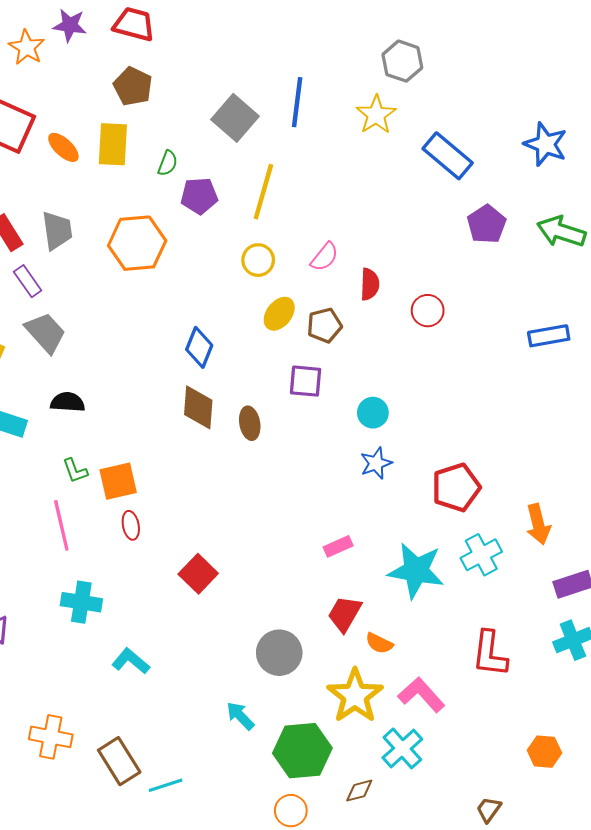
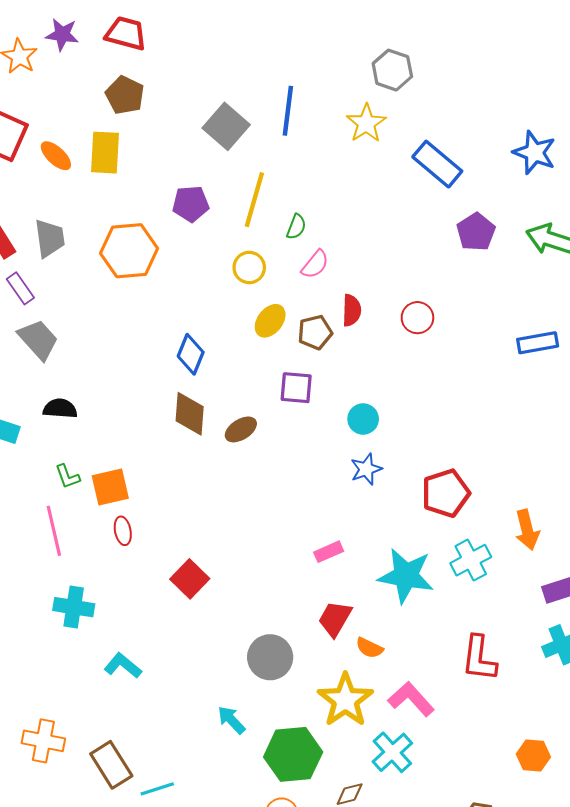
green semicircle: (168, 163) -> (296, 227), moved
red semicircle: (370, 284) -> (352, 310), moved
brown ellipse: (250, 423) -> (241, 429), turned 68

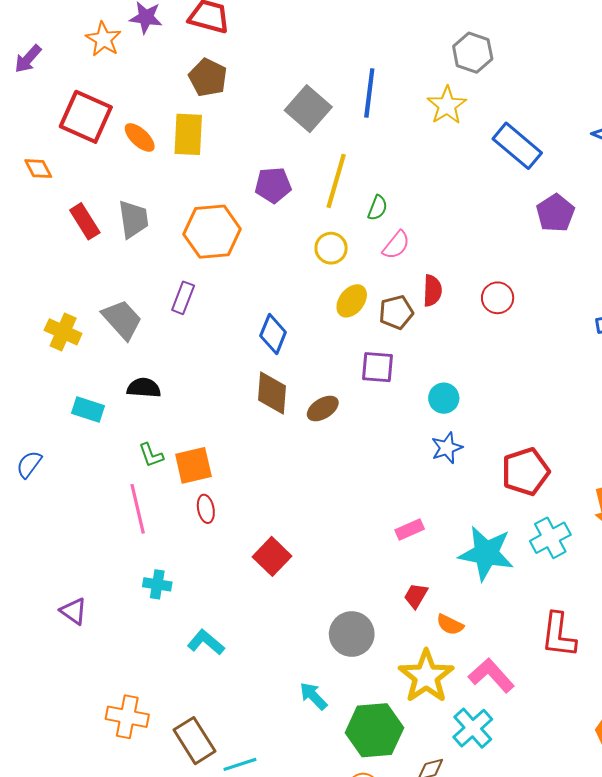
purple rectangle: (20, 288) -> (183, 298), moved, turned 56
cyan cross: (74, 607) -> (157, 584), size x0.7
red trapezoid: (335, 619) -> (416, 596), size x0.7

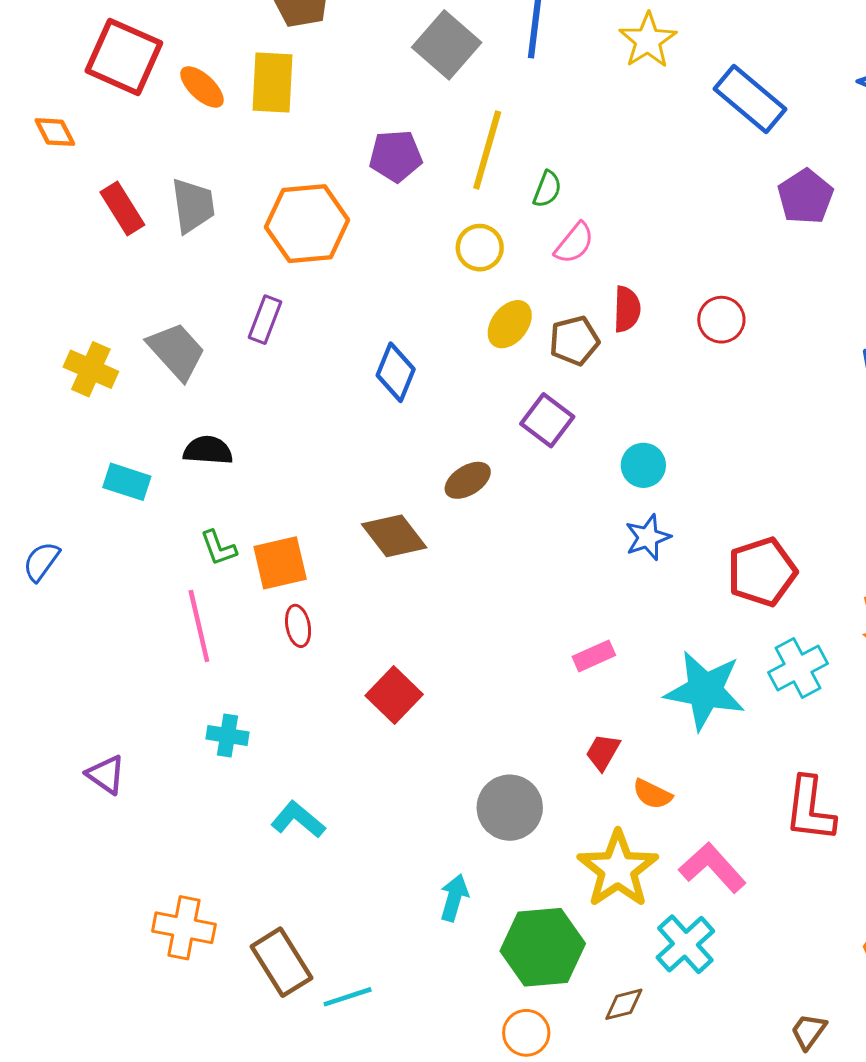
purple square: (378, 367) -> (547, 420), turned 32
brown diamond: (272, 393) -> (394, 536), moved, turned -42
cyan arrow: (313, 696) -> (454, 898), turned 60

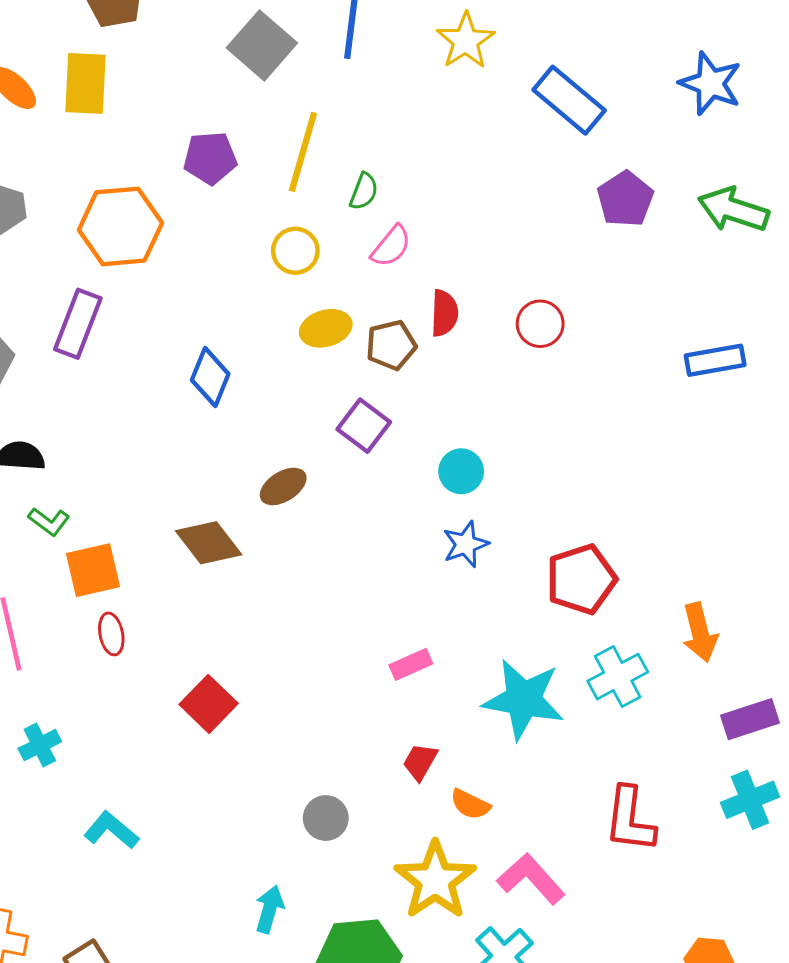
purple rectangle: (265, 320) -> (78, 324), size x1.4
yellow ellipse: (510, 324) -> (326, 328), turned 36
green L-shape: (218, 548) -> (49, 521), moved, turned -33
cyan cross: (227, 736) -> (40, 745), turned -36
gray circle: (510, 808) -> (326, 818), size x0.7

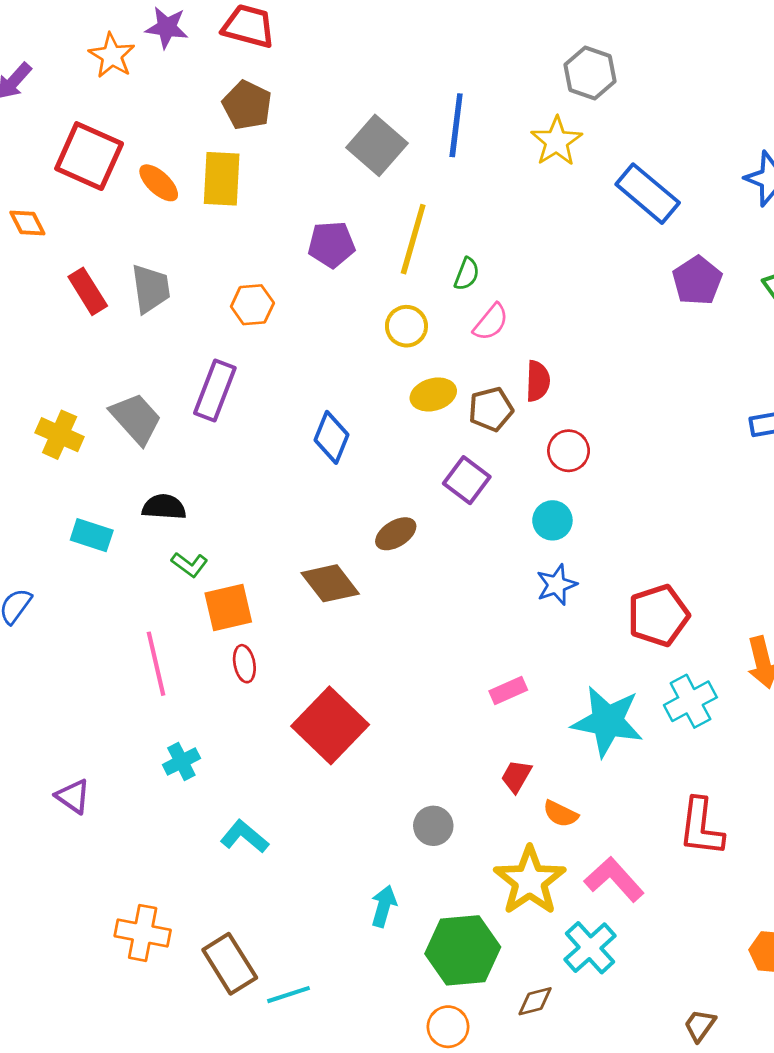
orange hexagon: (120, 226) -> (252, 305), size x0.6
red circle: (540, 324) -> (569, 451), moved
red square: (209, 704) -> (330, 725), size x1.5

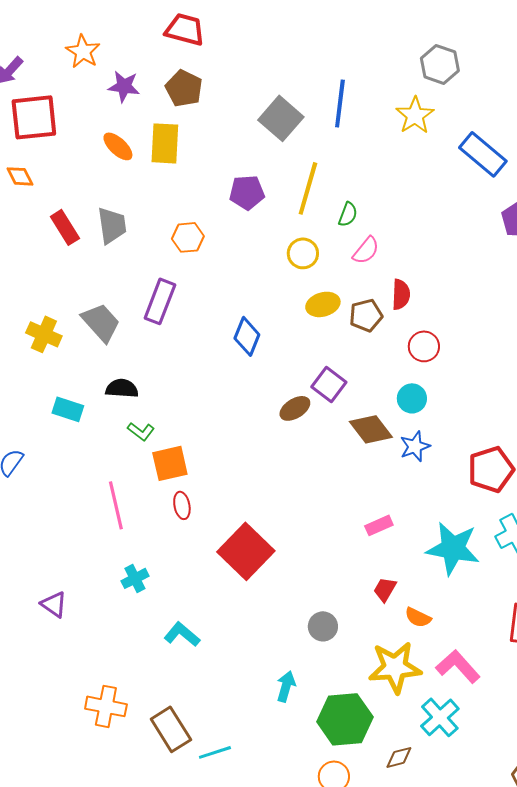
purple star: (167, 27) -> (124, 86), moved
red square: (89, 156) -> (34, 117), moved, turned -30
purple square: (467, 480) -> (329, 384), moved
brown diamond: (330, 583) -> (371, 429), moved
yellow star: (530, 881) -> (395, 667), turned 30

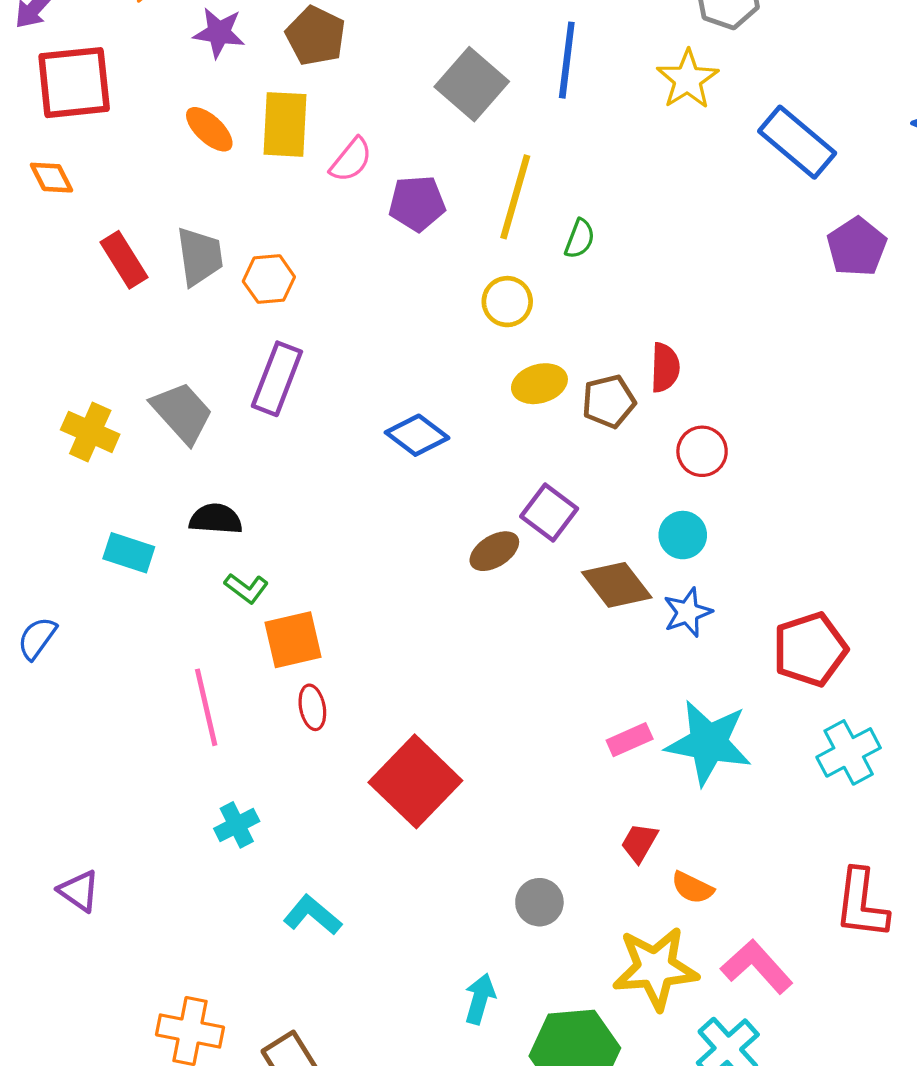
orange hexagon: (188, 237) -> (269, 279), moved
pink semicircle: (366, 250) -> (351, 160), moved
blue diamond: (247, 336) -> (417, 435), turned -75
cyan star: (453, 548) -> (709, 743), moved
purple triangle: (54, 604) -> (79, 891), moved

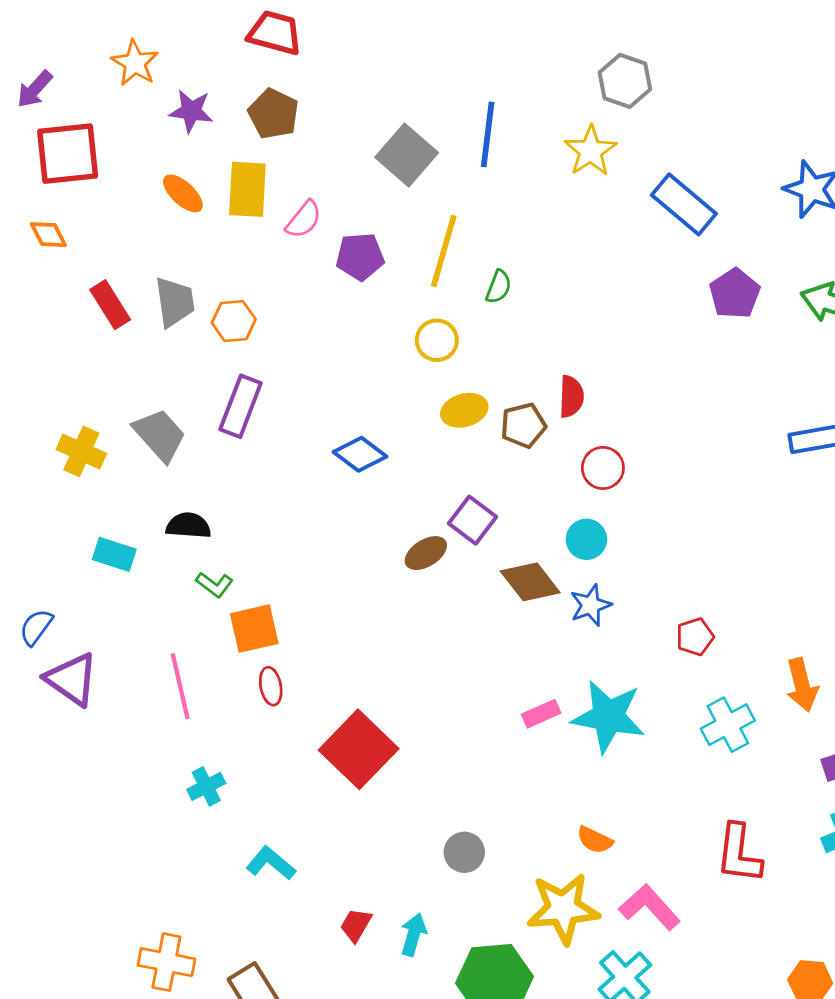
red pentagon: (810, 649) -> (695, 637), size x0.6
red trapezoid: (639, 843) -> (356, 925), moved
purple triangle: (79, 891) -> (72, 679), moved, size x1.5

